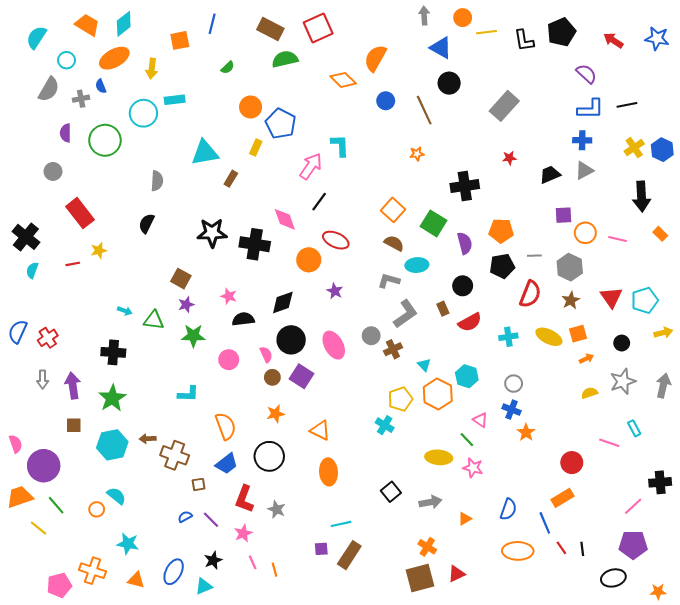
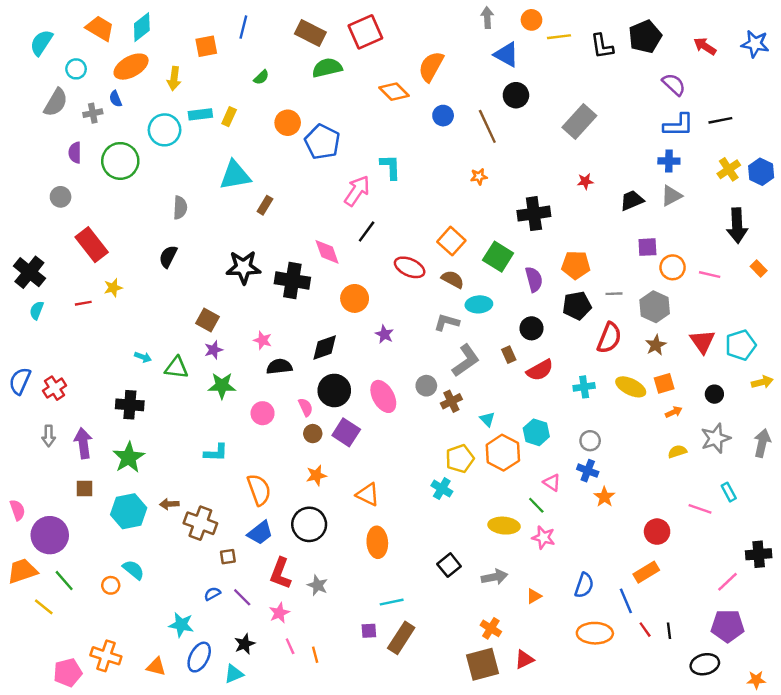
yellow rectangle: (256, 148) -> (229, 117), moved
red ellipse: (336, 240) -> (410, 267), moved
cyan star: (128, 544) -> (181, 625), moved

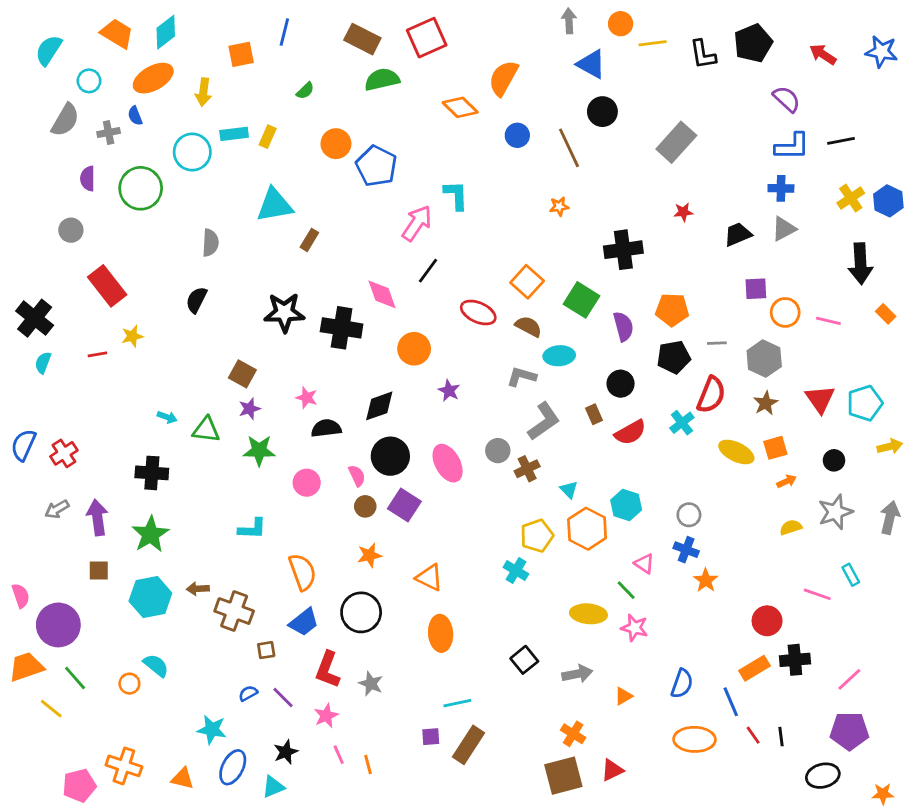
cyan cross: (584, 387) -> (682, 423), moved, turned -30
gray arrow: (49, 436) -> (57, 509), turned 60
black cross: (759, 554) -> (795, 660), moved

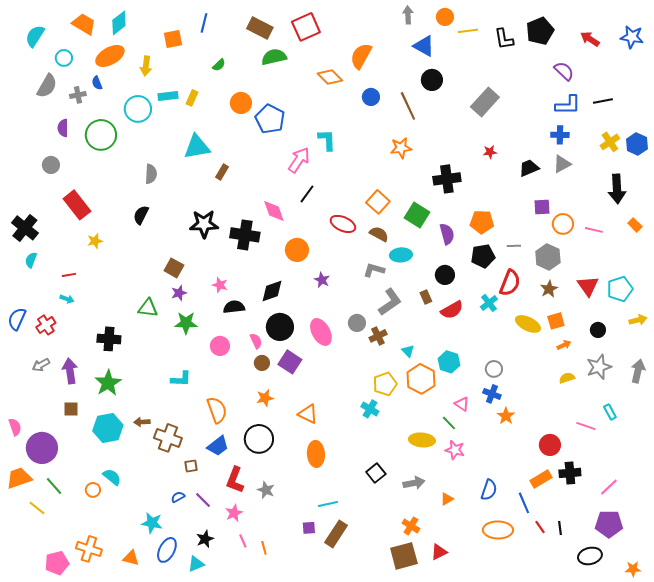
orange star: (559, 206) -> (401, 148), size x1.5
red line: (97, 354) -> (69, 275), moved
cyan arrow: (167, 417) -> (67, 299), moved

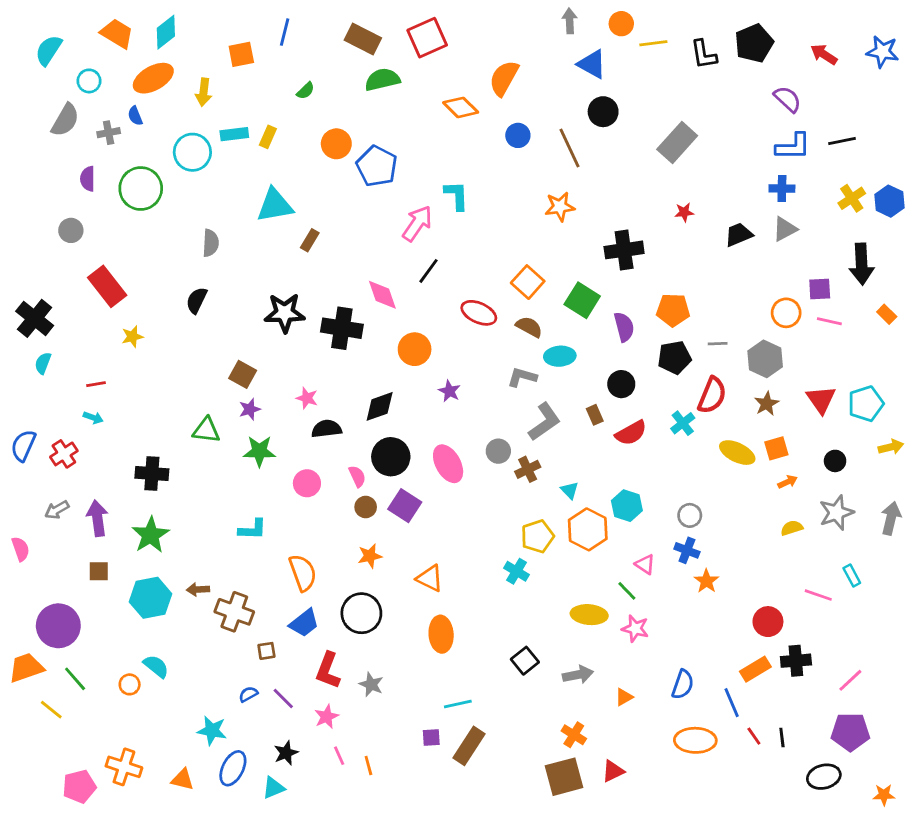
purple square: (542, 207) -> (820, 289), moved
pink semicircle: (15, 427) -> (21, 549), moved

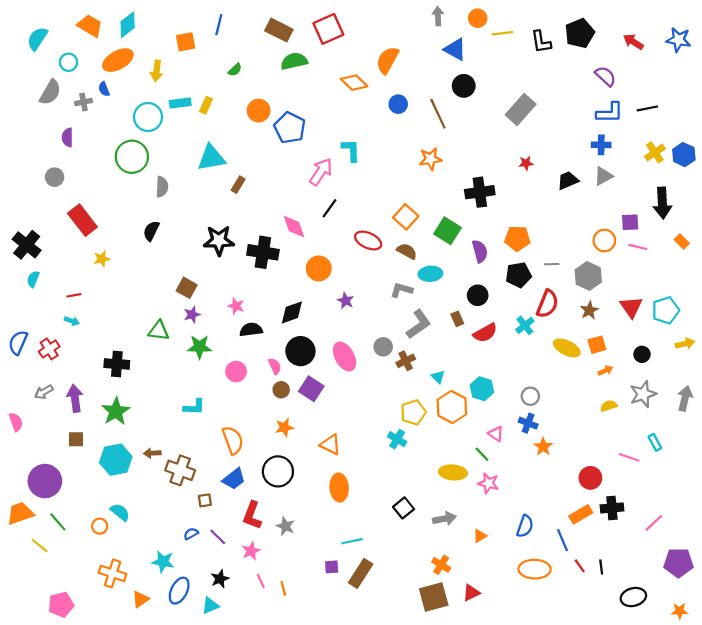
green circle: (141, 189) -> (132, 157), moved
purple pentagon: (850, 732) -> (678, 563), moved
orange cross: (124, 767) -> (113, 573), moved
orange triangle: (183, 779) -> (140, 599), turned -48

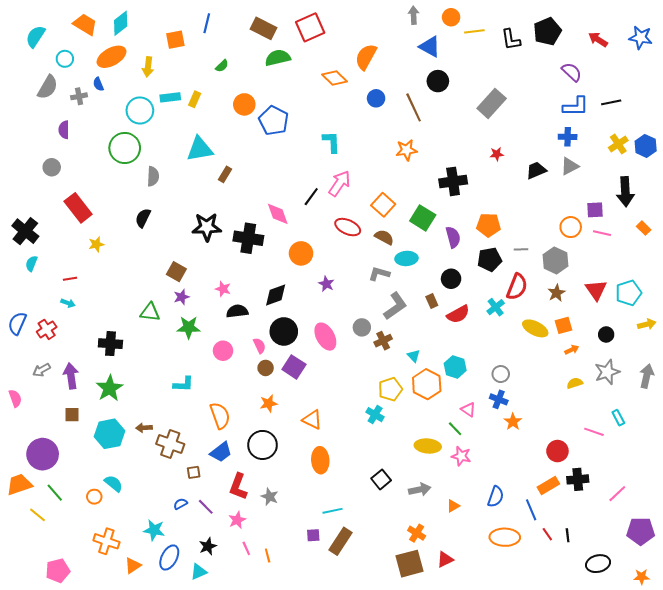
pink arrow: (321, 172) -> (340, 183), moved

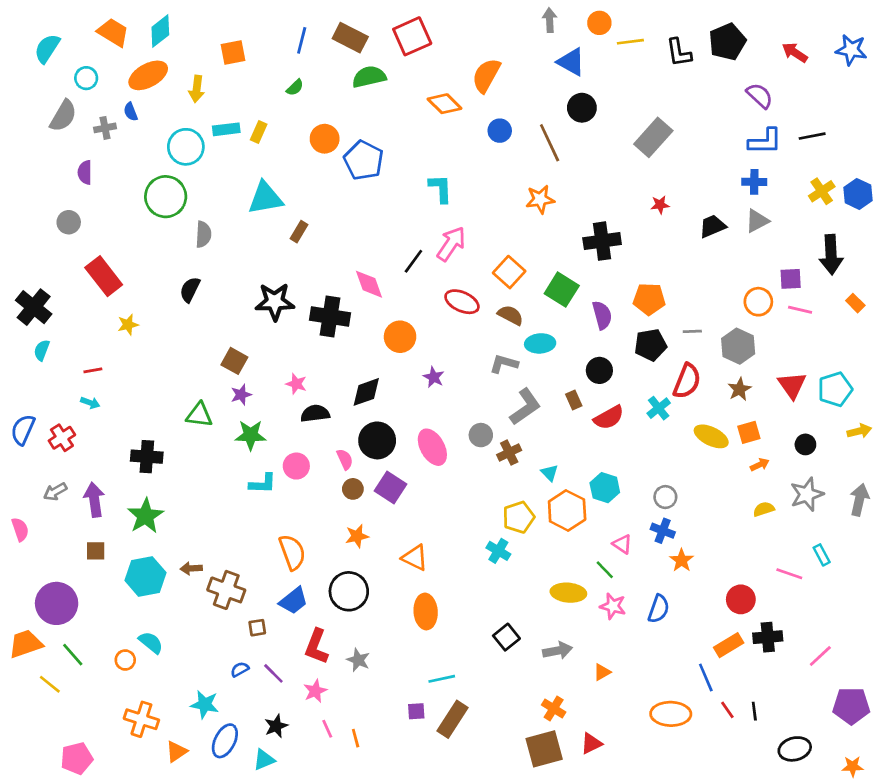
blue line: (207, 23) -> (302, 40), moved
cyan L-shape: (183, 384) -> (263, 484), moved
blue semicircle: (496, 497) -> (659, 609), moved

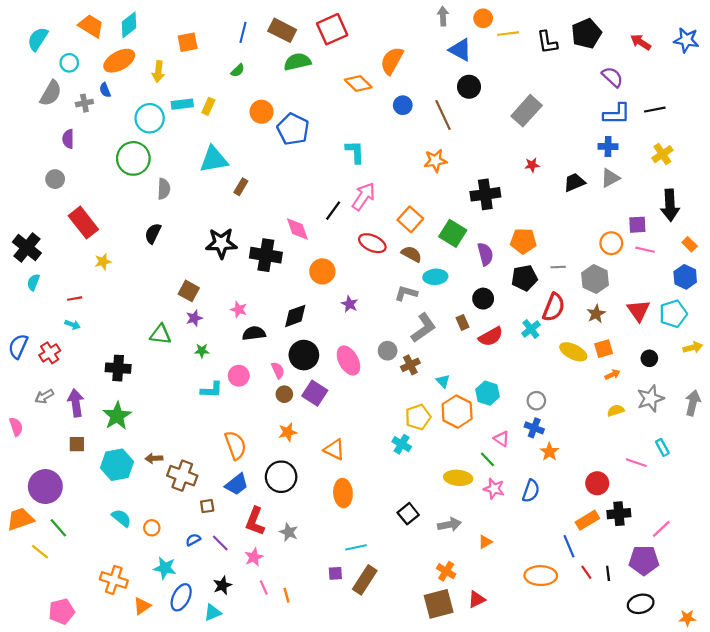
blue hexagon: (858, 194) -> (685, 277), moved
green star: (251, 435) -> (202, 351), size x0.6
orange circle: (125, 660) -> (152, 528), moved
purple pentagon: (851, 706) -> (644, 560), moved

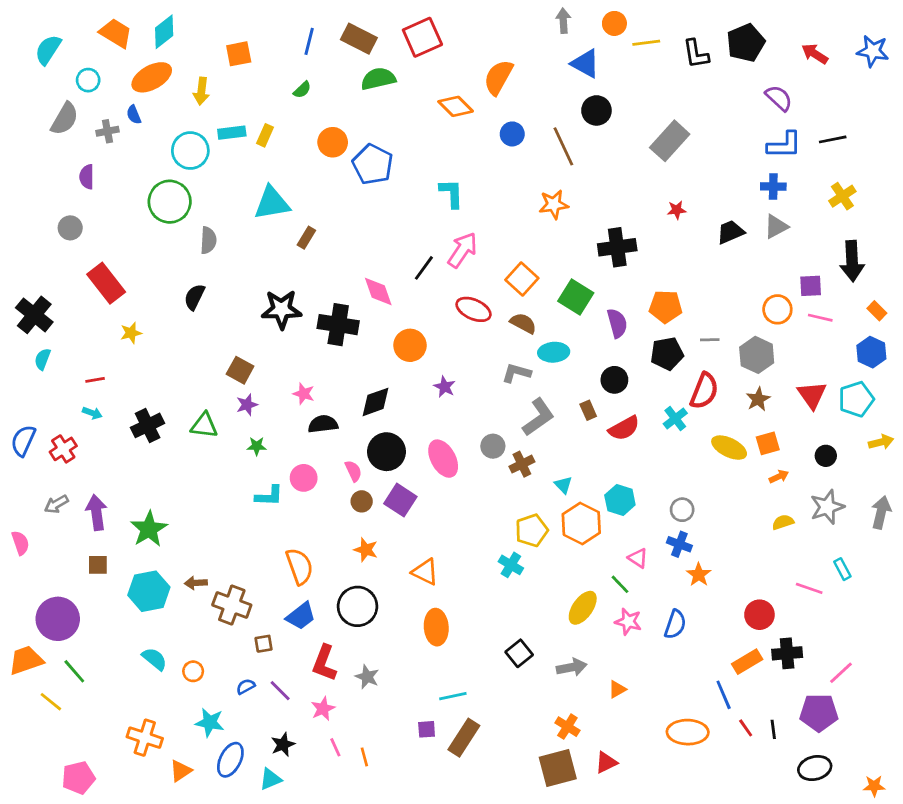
black cross: (118, 368) -> (148, 425), moved, turned -30
orange star: (288, 432) -> (366, 550), turned 30
yellow ellipse: (458, 478) -> (583, 608), turned -60

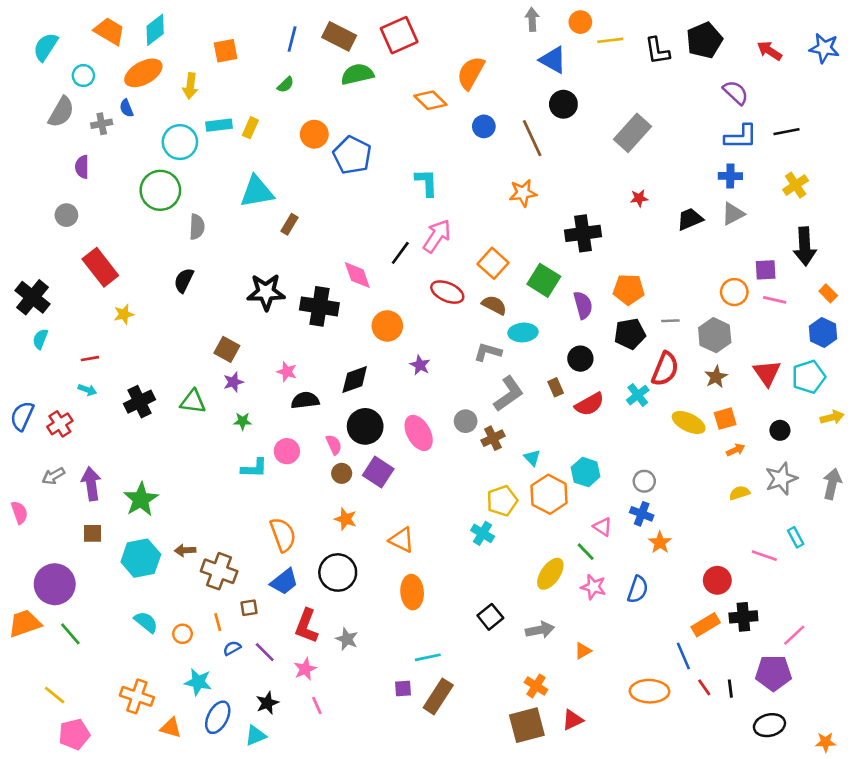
yellow line: (51, 702) -> (55, 695), moved
orange line: (364, 757) -> (218, 622), moved
orange triangle: (181, 771) -> (171, 728), turned 50

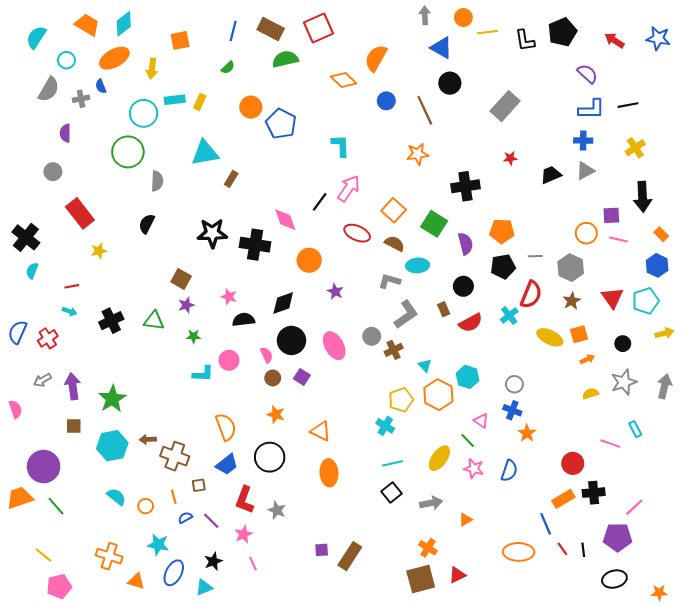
purple square: (378, 472) -> (302, 377), size x0.7
cyan line: (428, 657) -> (393, 463), moved

